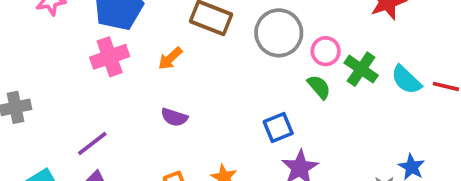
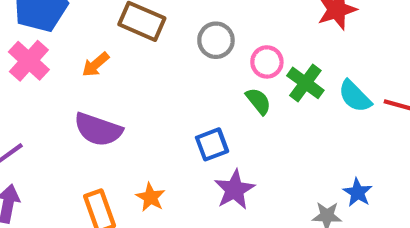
gray circle: (279, 33) -> (216, 40), size x0.7
pink cross: (110, 57) -> (29, 61), turned -30
purple semicircle: (174, 117) -> (98, 129), size x1.6

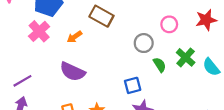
gray circle: (216, 40) -> (144, 43), moved
pink circle: (267, 62) -> (169, 24), moved

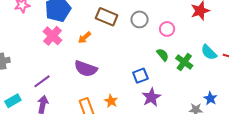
pink circle: (169, 24) -> (167, 29), moved
gray circle: (144, 43) -> (140, 19), moved
green cross: (186, 57) -> (184, 62), moved

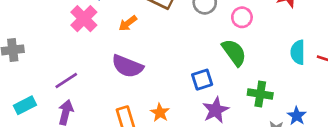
cyan semicircle: (209, 52) -> (298, 52), turned 42
green semicircle: (163, 55) -> (234, 52), size x1.5
green cross: (184, 62) -> (260, 94), moved, turned -30

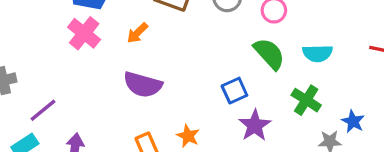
cyan semicircle: (298, 52) -> (318, 53), moved, turned -85
purple line: (66, 81) -> (43, 110), moved
green cross: (260, 94) -> (306, 100), turned 30

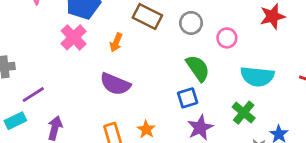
orange arrow: (137, 33) -> (116, 42), turned -30
cyan semicircle: (318, 53) -> (257, 76), size x1.4
green semicircle: (269, 54) -> (198, 68), moved

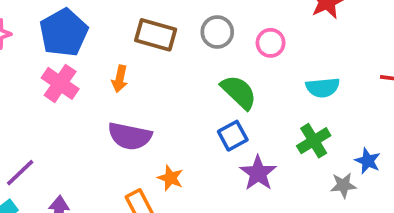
cyan semicircle: (257, 76) -> (323, 88), size x0.7
green cross: (244, 113) -> (314, 141), turned 30
orange star: (146, 129) -> (170, 178), moved

